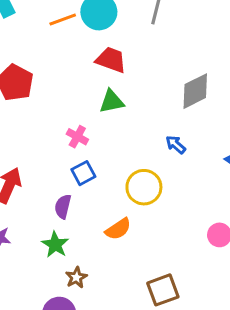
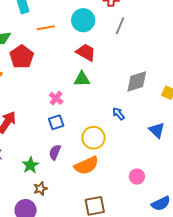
orange line: (63, 19) -> (46, 28), moved
purple semicircle: (63, 207) -> (55, 152), moved
orange semicircle: (118, 229) -> (86, 165), moved, size x1.4

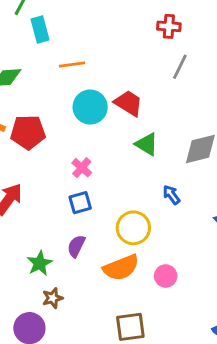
cyan circle: (83, 20) -> (90, 107), moved
red pentagon: (22, 57) -> (28, 132), moved, turned 30
green triangle: (82, 79) -> (147, 144), moved, turned 30
pink circle: (137, 177) -> (166, 276), moved

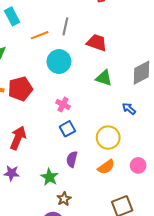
gray line: (180, 67) -> (65, 26), moved
red trapezoid: (128, 103) -> (97, 43), moved
orange semicircle: (121, 268) -> (106, 167), size x0.7

